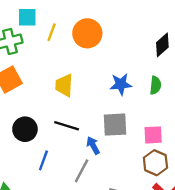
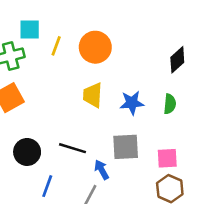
yellow trapezoid: (64, 85) -> (93, 95), moved

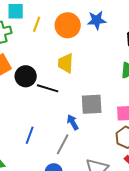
blue star: (132, 103) -> (97, 20), moved
black line: (73, 148) -> (48, 88), moved
black circle: (27, 152) -> (26, 76), moved

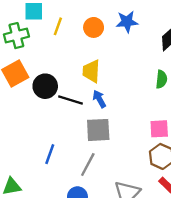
orange circle: (68, 25) -> (94, 27), size x0.7
gray square: (92, 104) -> (98, 130), moved
blue arrow: (73, 122) -> (99, 99), moved

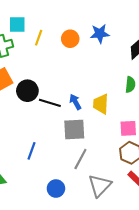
yellow trapezoid: (91, 71) -> (101, 104), moved
gray line: (88, 164) -> (80, 159), moved

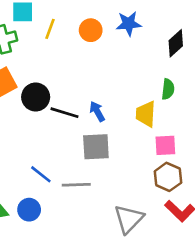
yellow trapezoid: (101, 104) -> (146, 114), moved
blue line: (31, 151) -> (41, 174), turned -72
gray line: (80, 159) -> (76, 185), moved, turned 60
blue circle: (56, 189) -> (29, 210), moved

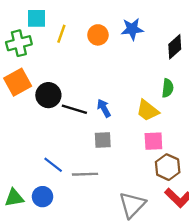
yellow trapezoid: (146, 114) -> (148, 110), turned -55
pink square: (165, 145) -> (153, 141), moved
gray square: (96, 147) -> (103, 140), size x0.7

